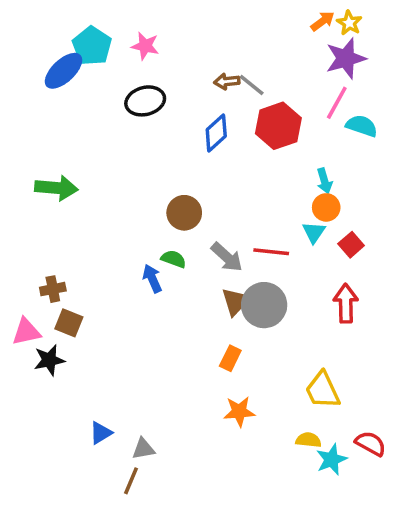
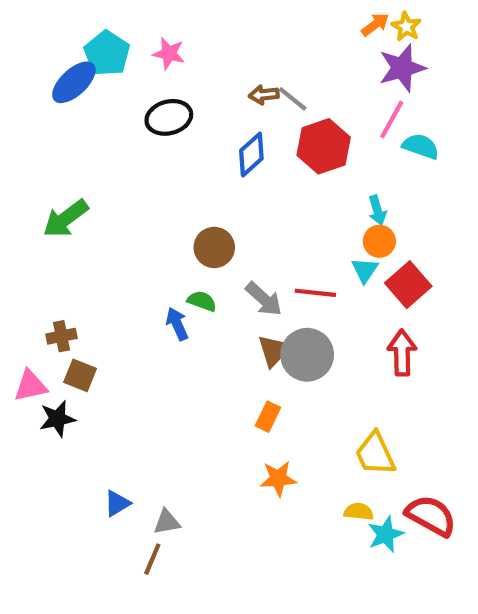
green arrow: (56, 188) -> (66, 219), turned 138
red square: (351, 245) -> (408, 285), size x1.5
red semicircle: (371, 444) -> (431, 516), size x1.4

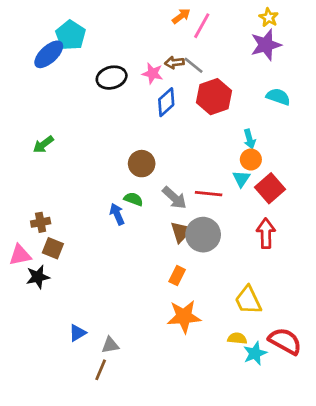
orange arrow: (375, 25) -> (181, 16), moved
pink star: (169, 53) -> (153, 73), moved
pink line: (392, 119) -> (202, 26), moved
green arrow: (66, 219) -> (43, 144), size x0.7
orange star: (278, 479) -> (184, 317), size x1.4

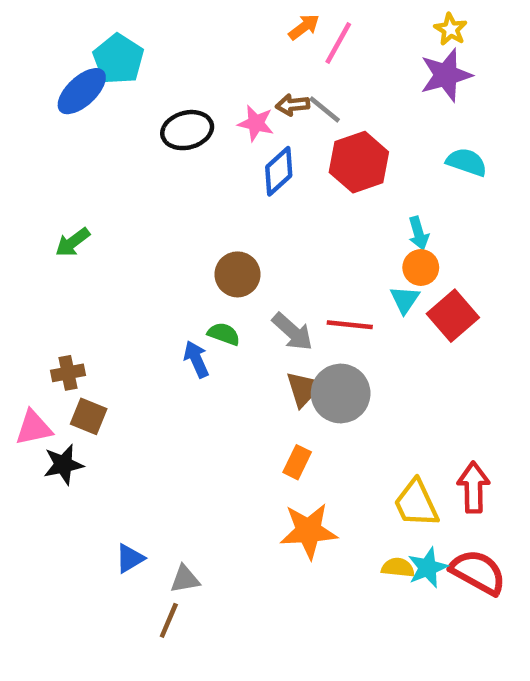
red arrow: (266, 233) -> (473, 487), moved
cyan star: (255, 353) -> (428, 568), moved

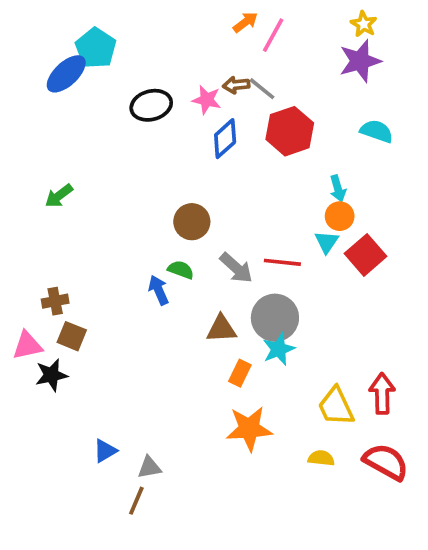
brown triangle: (304, 389) -> (221, 329), moved, turned 44
cyan star: (428, 568) -> (279, 349), moved

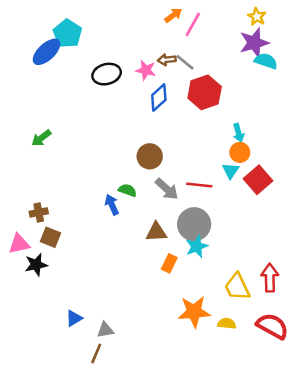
cyan semicircle: (377, 131) -> (266, 61), moved
brown circle: (192, 222) -> (150, 156), moved
orange star: (249, 429) -> (194, 312), moved

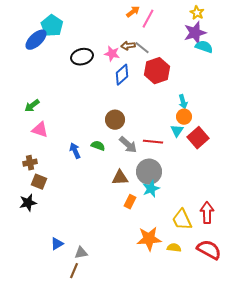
blue arrow: (112, 205) -> (75, 151), moved
pink triangle: (19, 244) -> (40, 130), moved, turned 30

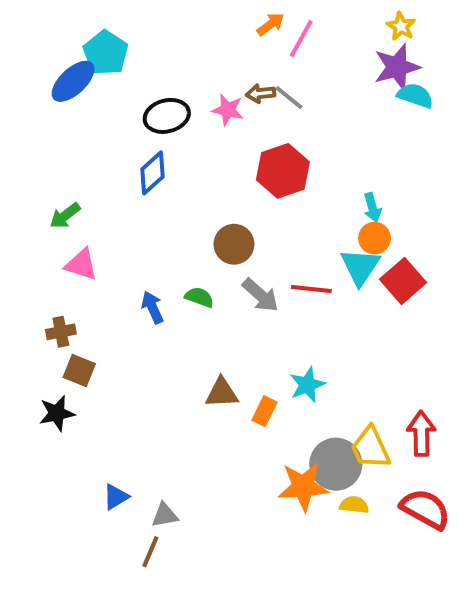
red hexagon: (157, 71) -> (283, 171), moved
blue diamond: (122, 75) -> (153, 173), moved
cyan triangle: (177, 131) -> (360, 267), size x1.5
gray circle: (149, 172) -> (336, 464), moved
brown triangle: (120, 178) -> (222, 393), moved

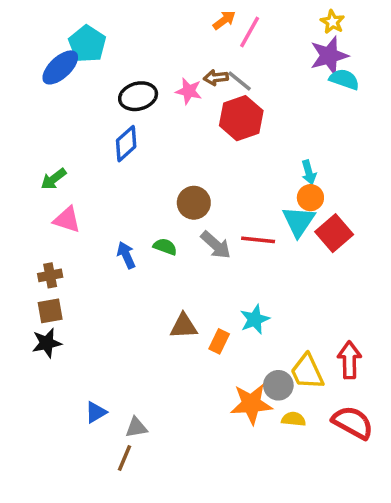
red hexagon: (283, 171) -> (241, 118), moved
brown square: (79, 370) -> (50, 311), moved, turned -32
gray circle: (336, 464) -> (278, 385), size x0.7

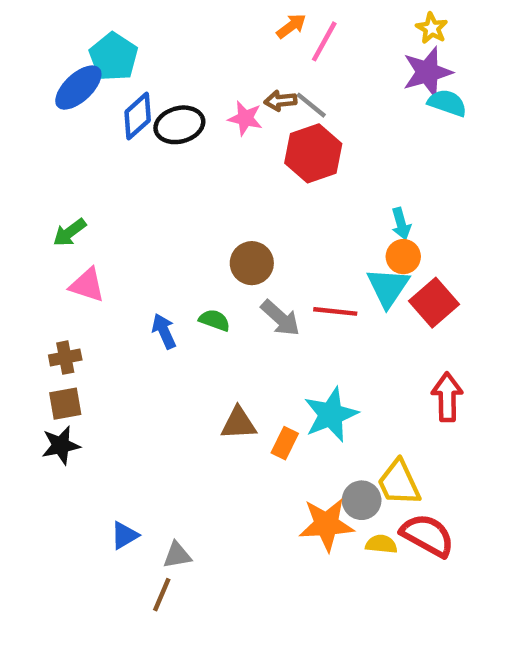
blue diamond: (126, 144) -> (138, 116), moved
cyan star: (255, 319) -> (331, 415), size x1.4
red arrow: (349, 360) -> (447, 397), moved
red semicircle: (353, 422) -> (427, 535), moved

